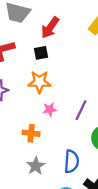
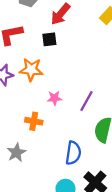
orange star: (39, 82) -> (31, 70), moved
gray star: (36, 166) -> (16, 153), moved

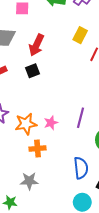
orange star: (31, 70) -> (26, 124), moved
gray star: (16, 153) -> (29, 181), turned -30

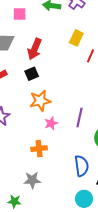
orange star: (26, 124) -> (40, 101), moved

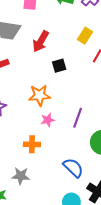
black square: (32, 74) -> (59, 66), moved
blue semicircle: (81, 166) -> (73, 168), turned -45

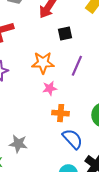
purple line: (78, 118) -> (77, 66), moved
orange cross: (32, 144) -> (61, 113), moved

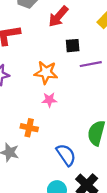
purple line: (77, 66) -> (91, 64), moved, turned 48
orange cross: (61, 113) -> (29, 128), moved

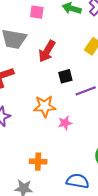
pink star: (49, 100) -> (65, 123), moved
blue semicircle: (66, 155) -> (78, 181), turned -35

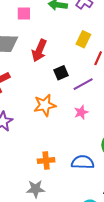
pink star: (65, 123) -> (81, 112), moved
blue semicircle: (78, 181) -> (83, 162), moved

